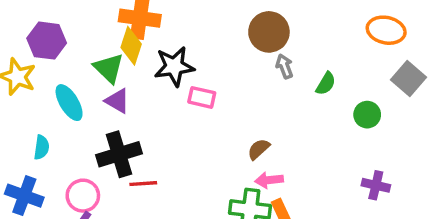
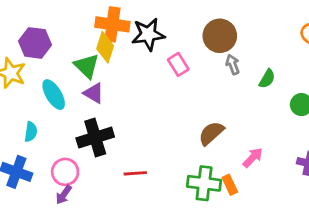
black star: (174, 66) -> (148, 34), moved
pink rectangle: (202, 97) -> (178, 64), moved, turned 45
brown semicircle: (259, 149) -> (211, 133), size x1.4
pink arrow: (269, 180) -> (253, 158), moved, turned 140
red line: (143, 184) -> (135, 173), moved

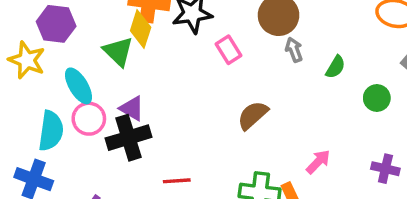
purple triangle: (94, 93) -> (132, 108), moved
cyan semicircle: (31, 132) -> (51, 131), size x1.6
brown semicircle: (211, 133) -> (253, 115), moved
pink circle: (65, 172) -> (89, 119), moved

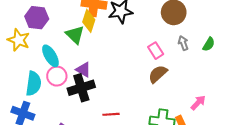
pink rectangle: (229, 50) -> (156, 51), moved
gray arrow: (294, 50) -> (183, 43), moved

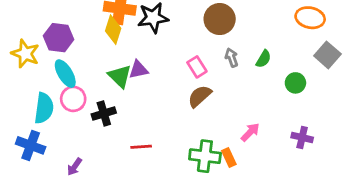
purple hexagon: (37, 18) -> (59, 38), moved
green triangle: (75, 35) -> (120, 76), moved
purple triangle: (83, 70) -> (138, 70), moved, turned -42
black cross: (81, 88) -> (104, 114), size x0.7

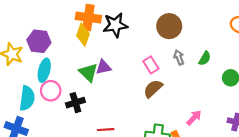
cyan ellipse: (65, 74) -> (44, 70), turned 45

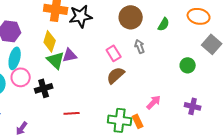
yellow diamond: (83, 35) -> (50, 41), moved
green semicircle: (205, 58) -> (164, 24), moved

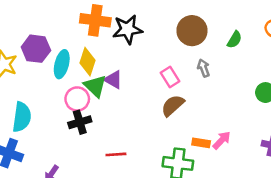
purple triangle: (70, 55) -> (113, 80), turned 42
cyan ellipse: (15, 58) -> (62, 64), moved
pink circle: (21, 77) -> (77, 99), moved
orange rectangle: (138, 121) -> (201, 143), moved, turned -56

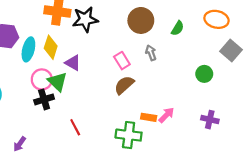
green triangle: (95, 86) -> (57, 82), moved
red line: (116, 154) -> (75, 127), turned 66

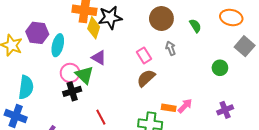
green semicircle: (178, 28) -> (195, 26), turned -64
yellow diamond: (51, 47) -> (94, 28), moved
purple cross: (210, 120) -> (225, 110), turned -35

